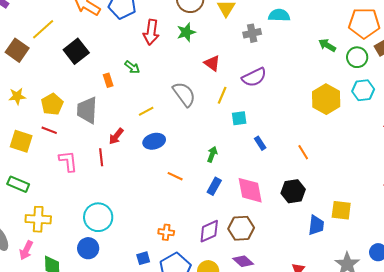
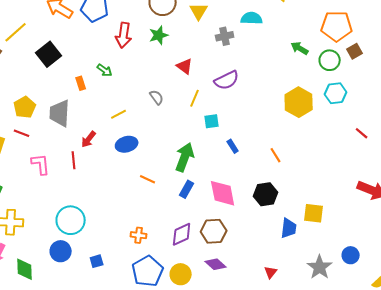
gray semicircle: (184, 94) -> (157, 97), size x0.6
green arrow: (212, 154) -> (185, 157), size x1.8
blue square: (143, 258) -> (97, 261), moved

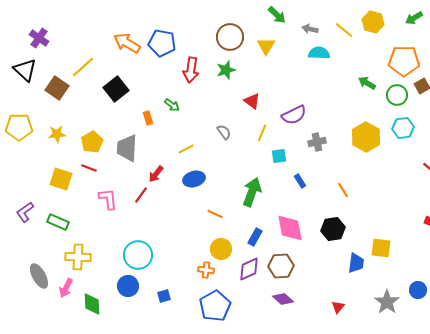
gray cross: (225, 36) -> (317, 142), moved
red line: (74, 160) -> (141, 195), turned 42
blue rectangle: (187, 189) -> (255, 237), moved
yellow circle: (181, 274) -> (221, 249), moved

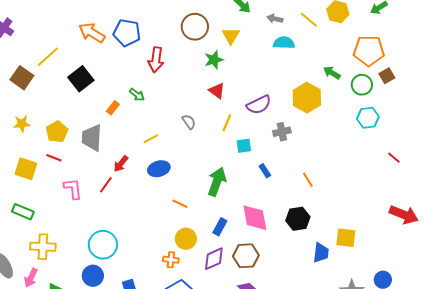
green star: (226, 70) -> (214, 60), moved
orange rectangle: (148, 118) -> (113, 108), turned 56
yellow hexagon: (366, 137) -> (307, 98), moved

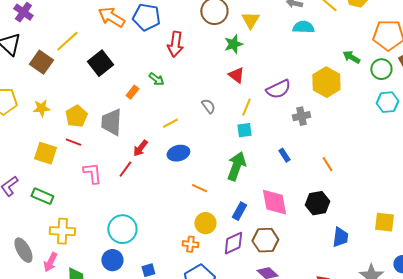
cyan square: (244, 146) -> (244, 130), moved
yellow square: (346, 238) -> (384, 222), moved

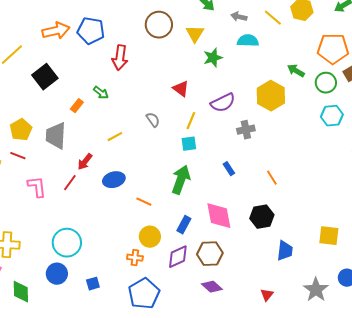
orange arrow: (111, 17) -> (56, 31), turned 136
green star: (233, 44) -> (213, 58), moved
blue ellipse: (178, 153) -> (114, 180), moved

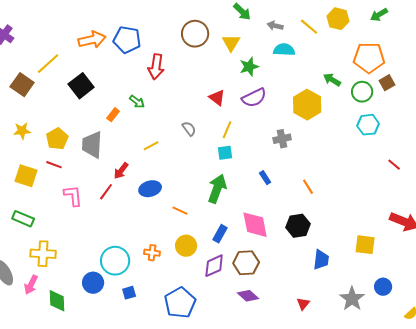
purple semicircle: (223, 103) -> (254, 98), moved
cyan circle: (67, 243) -> (115, 261), moved
orange cross: (135, 258) -> (152, 253), moved

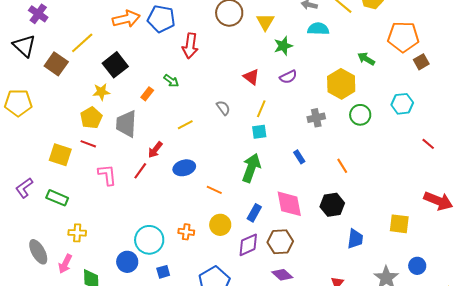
green circle: (362, 92) -> (360, 115), moved
purple semicircle: (254, 98) -> (288, 77), size x0.7
yellow star: (22, 131) -> (101, 92), moved
yellow cross: (43, 254) -> (77, 233), size x0.7

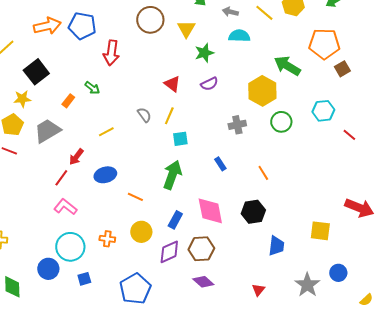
green arrow: (366, 59) -> (287, 66), size x1.5
yellow line: (261, 109) -> (169, 116), moved
gray trapezoid: (126, 124) -> (47, 131), turned 56
red line: (428, 144) -> (349, 135), moved
pink L-shape: (107, 175) -> (65, 207), moved, turned -45

